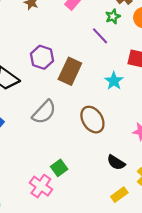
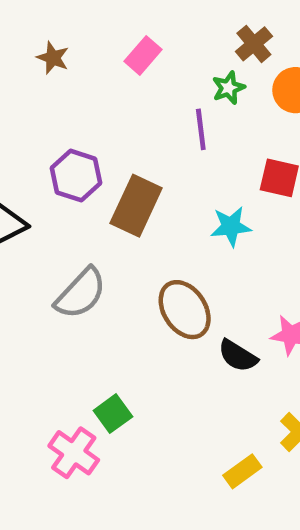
purple line: (100, 36) -> (201, 129), turned 36
cyan star: (114, 81) -> (231, 226), turned 30
black semicircle: (116, 162) -> (238, 356), moved

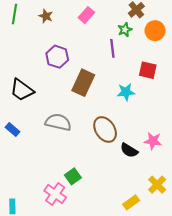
purple hexagon: (76, 176) -> (57, 57), moved
gray semicircle: (81, 293) -> (58, 122), turned -120

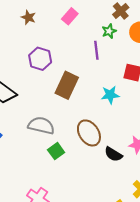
green square: (73, 176) -> (56, 151), moved

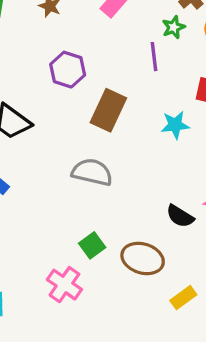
gray semicircle: (41, 126) -> (92, 172), moved
brown ellipse: (89, 133) -> (143, 258), moved, turned -40
green square: (56, 151) -> (92, 245), moved

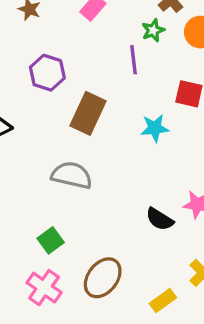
green square: (92, 245) -> (51, 240), moved
brown ellipse: (143, 258) -> (103, 278), moved, turned -69

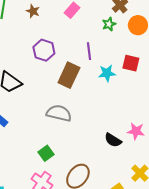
purple line: (134, 60) -> (89, 51), moved
cyan star: (155, 128) -> (107, 73), moved

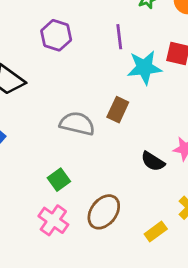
cyan star: (107, 73) -> (144, 68), size x1.4
brown rectangle: (69, 75) -> (118, 110), moved, size x0.7

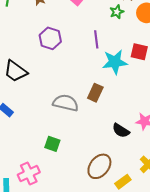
green square: (59, 180) -> (52, 144), turned -35
brown ellipse: (104, 212) -> (99, 166), moved
pink cross: (53, 220) -> (29, 174), moved, turned 30

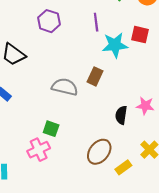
black semicircle: (121, 131) -> (121, 115), turned 66
pink cross: (29, 174) -> (39, 150), moved

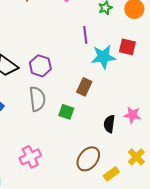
purple hexagon: (49, 21) -> (40, 66), moved
gray semicircle: (65, 87) -> (37, 99), moved, turned 70
green square: (51, 129) -> (66, 112), moved

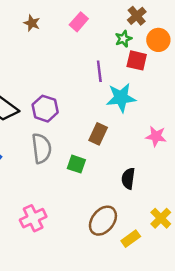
red square: (127, 47) -> (137, 60), moved
pink star: (132, 115) -> (156, 136), moved

